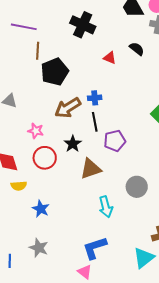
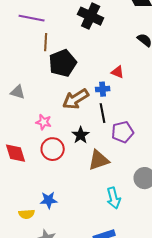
red triangle: (110, 58) -> (118, 72), moved
yellow semicircle: (19, 186) -> (27, 214), moved
blue star: (41, 209) -> (49, 200), turned -30

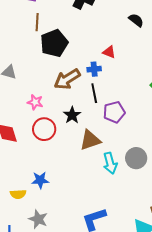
cyan arrow: (114, 198) -> (110, 163), moved

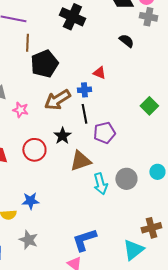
pink star: (35, 102) -> (20, 110), moved

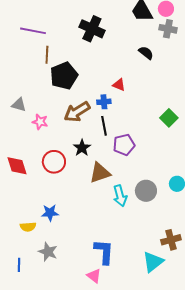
blue L-shape: (84, 240) -> (104, 252), turned 112

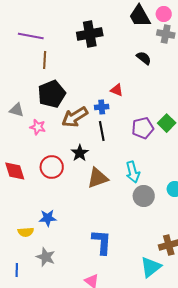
black cross: (92, 29) -> (90, 34), turned -35
black pentagon: (64, 76) -> (52, 94), moved
purple pentagon: (124, 145) -> (143, 128), moved
cyan arrow: (120, 196) -> (133, 172), moved
blue L-shape: (104, 252) -> (102, 242), moved

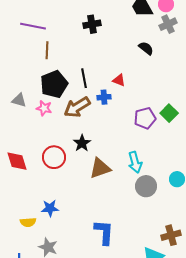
black cross: (90, 34) -> (92, 24), size x0.7
gray cross: (166, 34) -> (168, 24), turned -36
pink star: (38, 127) -> (44, 108), moved
black line: (102, 131) -> (84, 78), moved

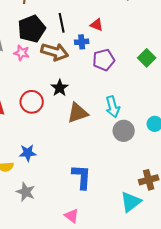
brown arrow: (77, 107) -> (55, 52), turned -132
purple pentagon: (145, 118) -> (104, 60), moved

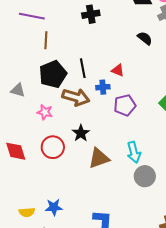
pink star: (22, 53) -> (45, 112), moved
blue star: (28, 153) -> (54, 207), moved

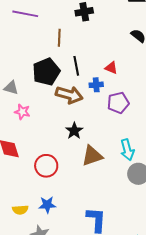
brown line: (46, 40) -> (59, 38), moved
pink star: (45, 112) -> (22, 112), moved
red circle: (53, 147) -> (46, 166), moved

